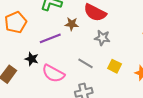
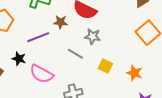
gray line: (86, 63) -> (75, 54), moved

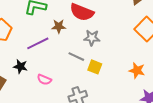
yellow square: (105, 66) -> (95, 67), moved
pink semicircle: (41, 74) -> (44, 80), size x0.6

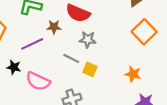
pink semicircle: (44, 80) -> (38, 81), size x1.6

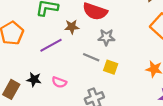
black star: (14, 67) -> (34, 79), moved
pink semicircle: (38, 81) -> (59, 82), size x0.6

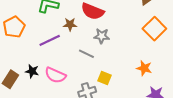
yellow square: (111, 67) -> (105, 78), moved
pink semicircle: (59, 82) -> (55, 75), size x1.5

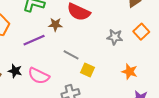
orange square: (154, 29) -> (141, 32), size x0.7
gray star: (102, 36) -> (115, 37), moved
yellow square: (105, 78) -> (88, 70), moved

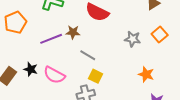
brown star: (55, 25) -> (73, 32), moved
yellow square: (88, 70) -> (96, 76), moved

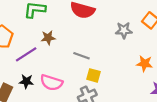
brown star: (73, 32) -> (48, 38), moved
purple line: (51, 39) -> (26, 54), moved

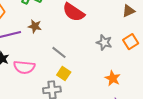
pink semicircle: (51, 83) -> (24, 67), turned -30

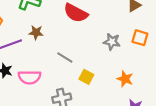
orange square: (131, 42) -> (140, 38), turned -35
yellow square: (64, 73) -> (86, 77), moved

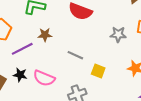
pink semicircle: (29, 77) -> (44, 78), turned 30

